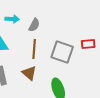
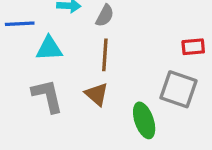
gray square: (62, 52) -> (178, 89), moved

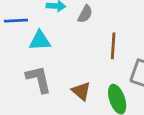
brown line: (105, 55) -> (113, 46), moved
brown triangle: (97, 94) -> (81, 91), moved

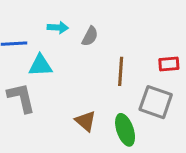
gray L-shape: (39, 79) -> (21, 98), moved

